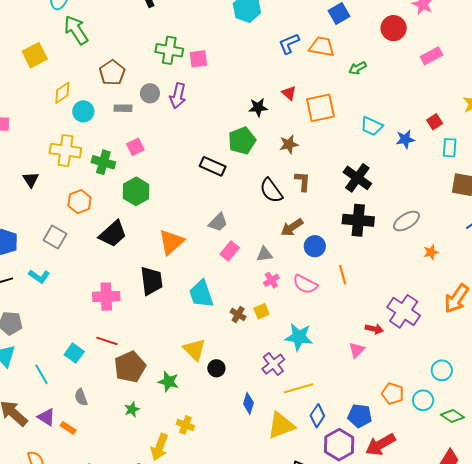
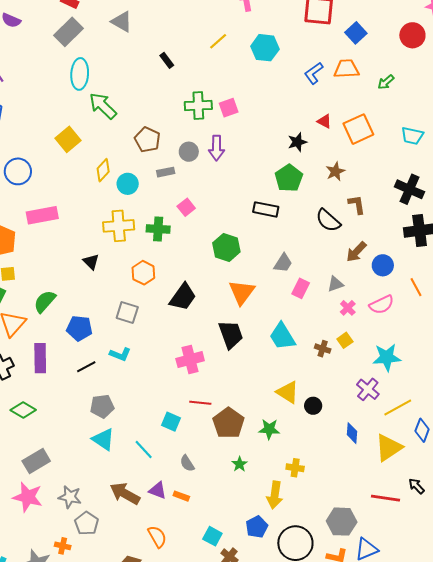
green hexagon: (136, 191) -> (226, 247), moved
pink semicircle: (305, 284) -> (382, 305), turned -40

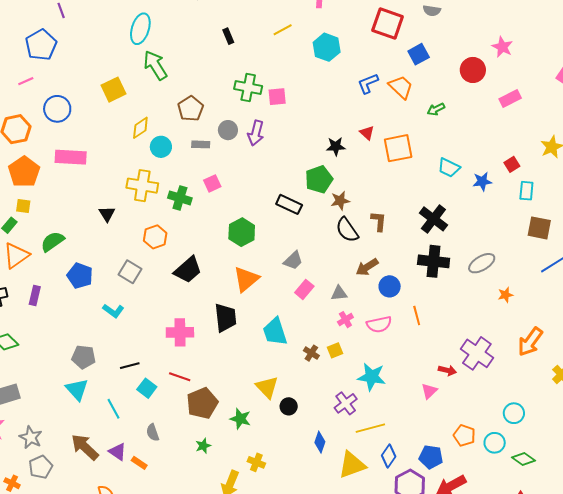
orange trapezoid: (346, 69) -> (401, 87), turned 32
brown star: (335, 171) -> (340, 201), moved
purple rectangle: (40, 358) -> (35, 296), size x0.7
black line: (86, 367) -> (130, 366), moved

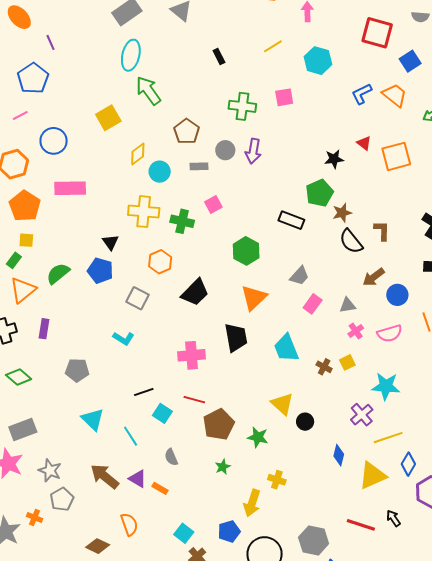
pink square: (277, 97) -> (284, 97), moved
blue pentagon: (80, 276) -> (100, 271), moved
gray pentagon: (84, 357) -> (77, 370), moved

